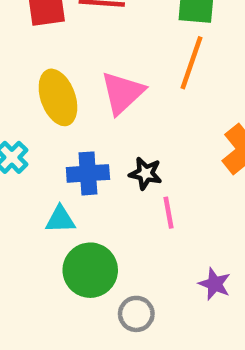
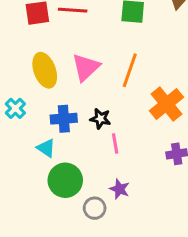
orange line: (192, 63) -> (130, 70), moved
cyan triangle: (60, 219) -> (46, 148), turned 36
purple star: (215, 284) -> (120, 189), moved

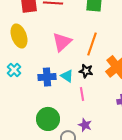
yellow ellipse: (45, 70) -> (19, 36), moved
black star: (100, 119) -> (86, 71), moved
cyan triangle: (46, 148) -> (67, 76), moved

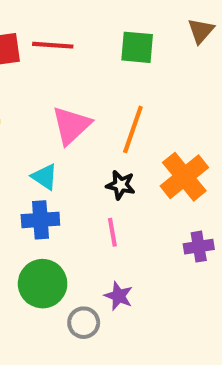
cyan triangle: (67, 76) -> (45, 177), moved
blue cross: (47, 77) -> (40, 220), moved

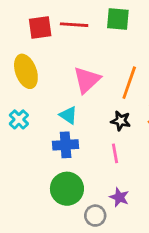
green square: (137, 47) -> (118, 19), moved

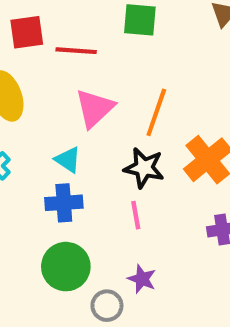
red line: (74, 25) -> (76, 51), moved
black star: (121, 121) -> (144, 168), size x1.4

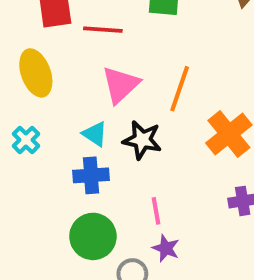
black star: (144, 168) -> (142, 140), moved
pink line: (136, 215) -> (156, 211), moved

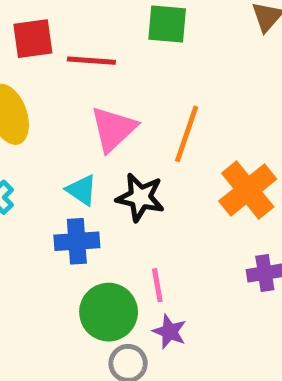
green circle: (93, 236) -> (109, 312), moved

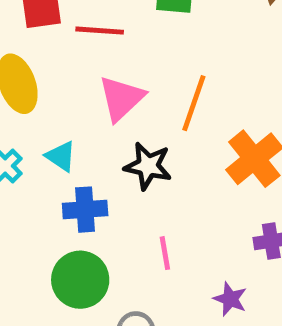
cyan triangle: (82, 190) -> (61, 156), moved
green circle: (109, 312) -> (80, 280), moved
purple star: (170, 332) -> (230, 299), moved

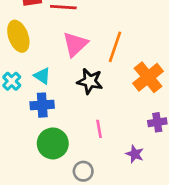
blue cross: (85, 210) -> (42, 105), moved

